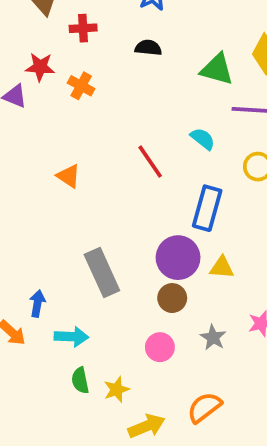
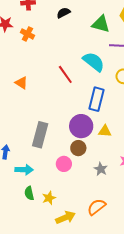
black semicircle: (148, 48) -> (63, 13), turned -32
cyan semicircle: (203, 139) -> (94, 62), size x1.6
gray rectangle: (102, 272) -> (40, 135), turned 40
pink circle: (160, 347) -> (64, 164), moved

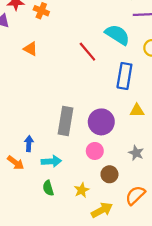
orange triangle: (21, 83) -> (30, 49), moved
purple circle: (81, 126) -> (101, 122), moved
brown circle: (78, 148) -> (109, 174), moved
green semicircle: (29, 193) -> (48, 188), moved

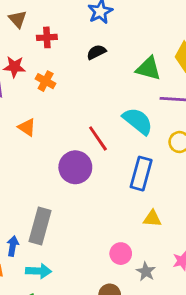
gray rectangle: (66, 121) -> (40, 226), moved
purple circle: (101, 122) -> (75, 167), moved
pink circle: (95, 151) -> (121, 254), moved

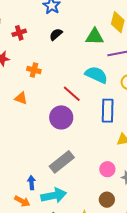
orange cross: (46, 81) -> (34, 70), moved
gray rectangle: (40, 226) -> (62, 162), moved, turned 50
cyan arrow: (39, 271) -> (54, 195), size x1.4

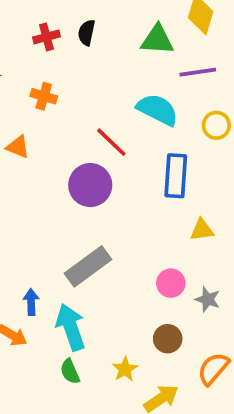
red cross: (19, 33) -> (46, 37), moved
black semicircle: (56, 34) -> (87, 33), turned -40
cyan arrow: (54, 195) -> (71, 327), turned -100

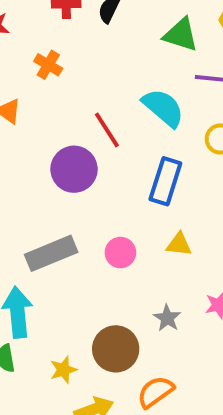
pink circle: (171, 283) -> (120, 253), moved
brown circle: (168, 339) -> (116, 349), size x1.5

